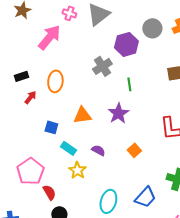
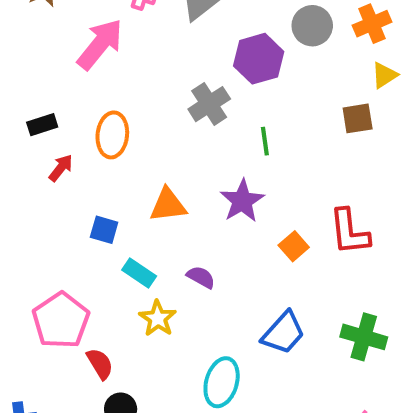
orange square: (134, 150) -> (294, 246), moved
blue trapezoid: (145, 197) -> (283, 333), moved

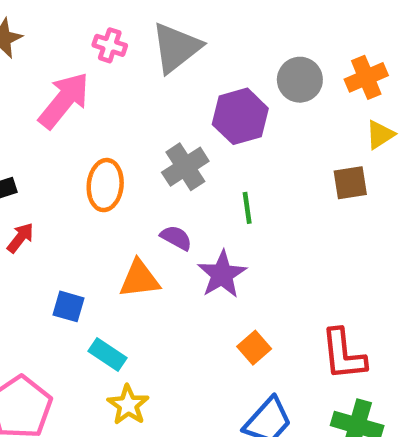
orange ellipse: (112, 135) -> (105, 185), moved
red L-shape: (349, 232) -> (343, 355), moved
orange square: (294, 246) -> (254, 348), moved
purple semicircle: (201, 277) -> (176, 238), moved

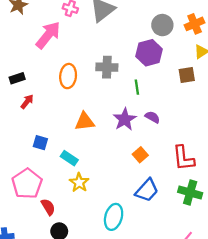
purple hexagon: (240, 116) -> (149, 53), moved
gray cross: (185, 167) -> (107, 67), turned 35
purple semicircle: (176, 238) -> (152, 117), moved
blue square: (69, 306) -> (40, 143), moved

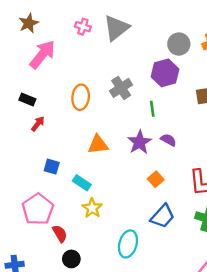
pink arrow: (48, 35) -> (42, 54), moved
gray cross: (107, 67) -> (121, 88), turned -35
black rectangle: (17, 78) -> (27, 99), turned 40

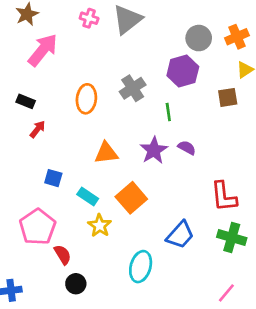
orange square: (156, 179) -> (131, 198), moved, size x1.6

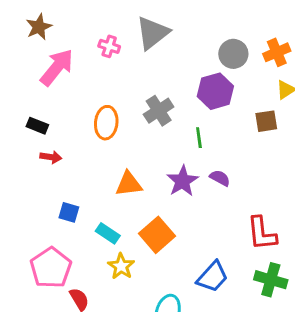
pink cross: (89, 18) -> (109, 46), moved
red arrow: (38, 129) -> (51, 157), turned 60

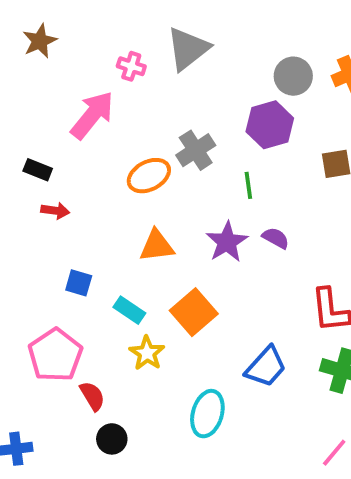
pink arrow: (57, 67) -> (92, 115), moved
orange ellipse: (106, 123) -> (149, 176), moved, turned 56

